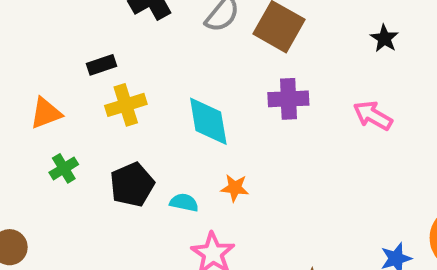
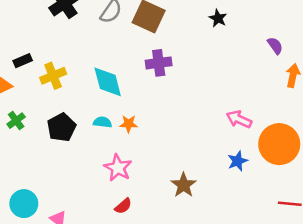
black rectangle: (101, 65) -> (23, 61), moved
pink arrow: (373, 116) -> (239, 119), moved
cyan semicircle: (184, 203) -> (102, 122), moved

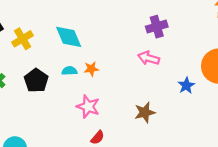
purple cross: (159, 63) -> (157, 27), moved
pink arrow: (239, 119) -> (149, 58), moved
brown star: (184, 185) -> (145, 112), turned 30

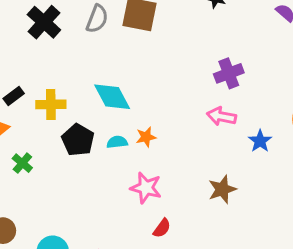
yellow cross: (23, 39) -> (51, 104), turned 35
black pentagon: (36, 80) -> (78, 140), moved
blue star: (186, 86) -> (260, 141), moved

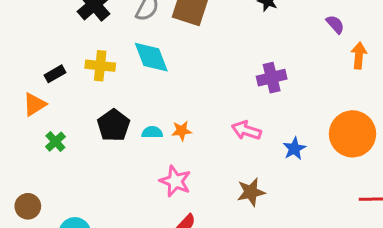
cyan diamond: (112, 97) -> (151, 57), moved
yellow cross: (51, 104) -> (100, 66), moved
pink arrow: (221, 116) -> (246, 130), moved

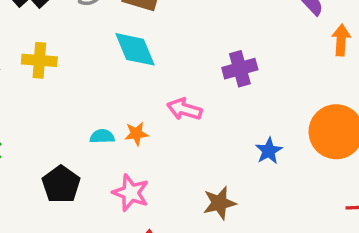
cyan diamond: (151, 57) -> (135, 49), moved
black pentagon: (114, 125) -> (61, 184), moved
pink arrow: (246, 130) -> (184, 109), moved

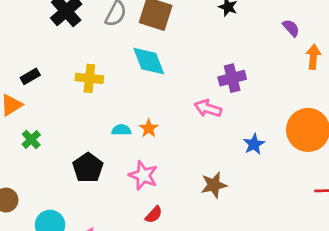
yellow cross: (39, 60) -> (89, 78), moved
pink arrow: (184, 109) -> (208, 108), moved
orange star: (136, 134) -> (149, 128), turned -30

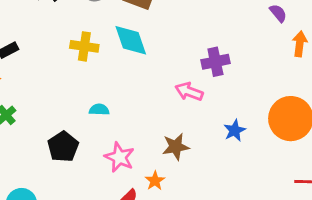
yellow cross: (89, 78) -> (84, 46), moved
orange star: (149, 128) -> (155, 181), moved
brown star: (214, 185) -> (176, 147), moved

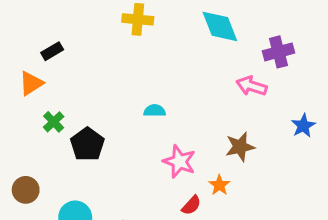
cyan diamond: (131, 40) -> (220, 26), moved
yellow cross: (84, 46) -> (138, 19), moved
black pentagon: (63, 147) -> (87, 144), moved

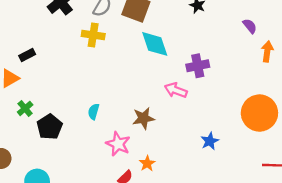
cyan semicircle: (155, 111) -> (94, 112), moved, turned -77
blue star: (303, 126) -> (210, 141), moved
brown star: (240, 147) -> (143, 118), moved

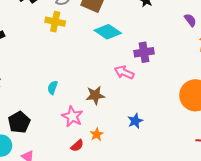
cyan diamond: (155, 44) -> (108, 32), turned -40
black pentagon: (50, 127) -> (19, 122), moved
blue star: (210, 141) -> (135, 121), moved

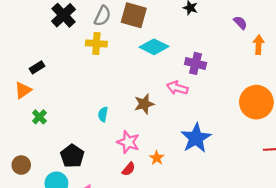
purple cross: (144, 52) -> (196, 63), turned 30
brown star: (95, 95) -> (144, 104), moved
blue star: (135, 121) -> (196, 138), size x1.8
red semicircle: (77, 146) -> (129, 169), moved

